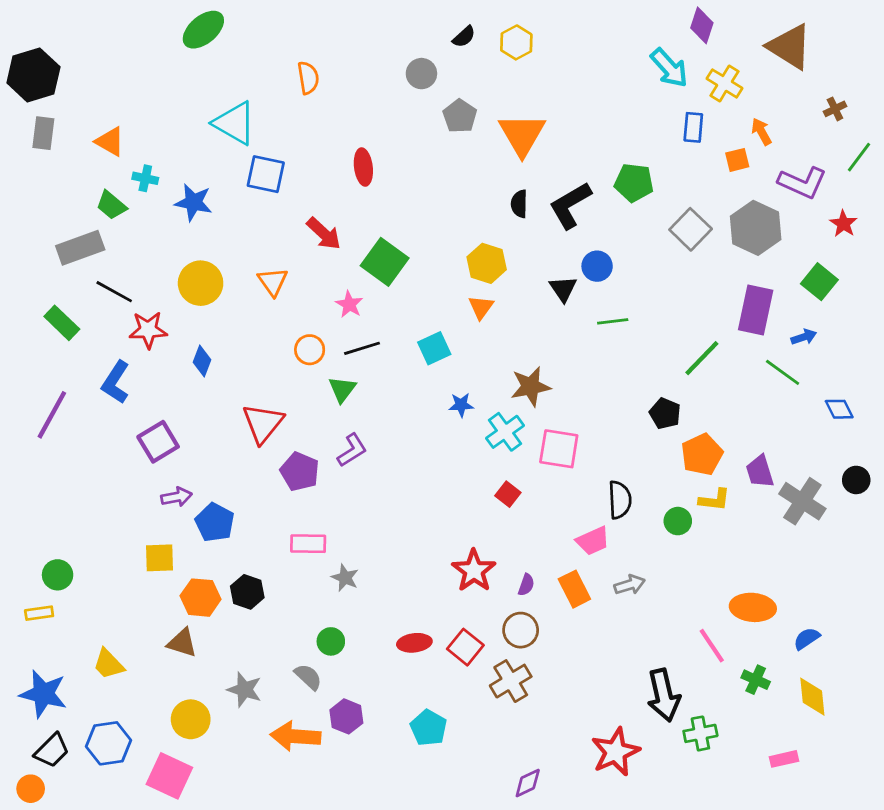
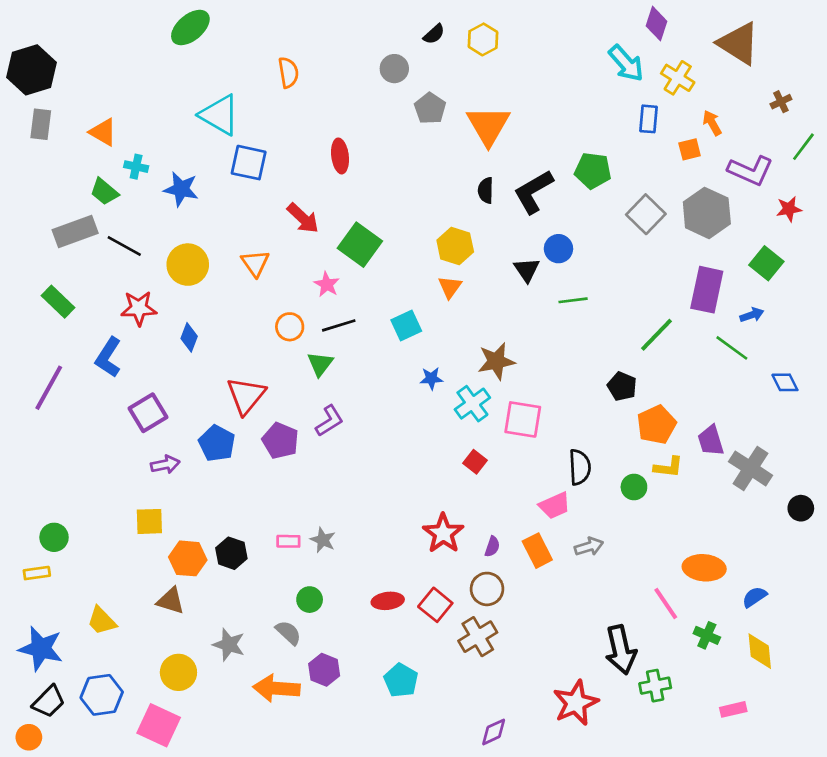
red star: (843, 224) -> (789, 209), turned 30
black line: (114, 292) -> (124, 246), moved
black circle: (856, 480) -> (801, 508), moved
blue pentagon: (215, 522) -> (217, 443), moved
pink rectangle: (308, 544) -> (288, 541), moved, size x0.7

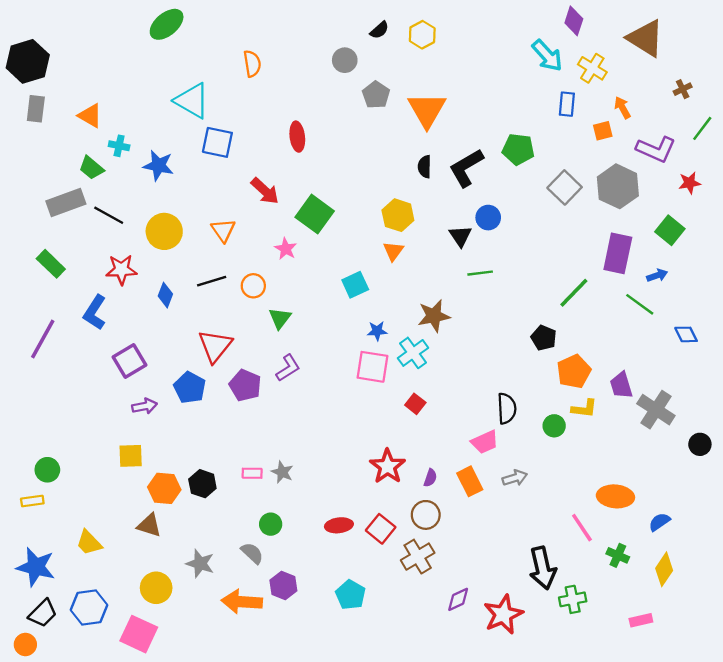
green line: (573, 300) -> (480, 273), moved
black line: (339, 325) -> (212, 281), moved
pink square: (523, 419) -> (372, 367), moved
yellow diamond: (760, 651) -> (664, 569), turned 40
purple diamond: (494, 732) -> (458, 599), moved

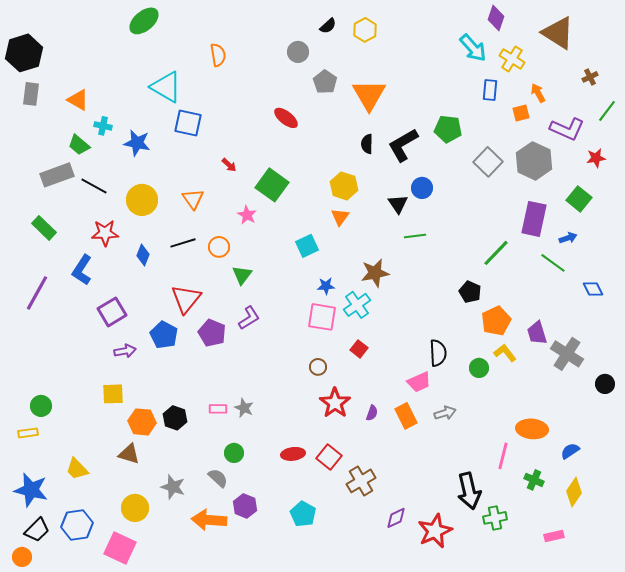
red ellipse: (297, 137) -> (286, 118), moved, turned -45
red arrow: (265, 191) -> (229, 165), size x0.6
yellow L-shape: (584, 408) -> (505, 353), turned -135
brown circle: (426, 515) -> (318, 367), moved, size x0.7
pink line: (582, 528) -> (503, 456), turned 48

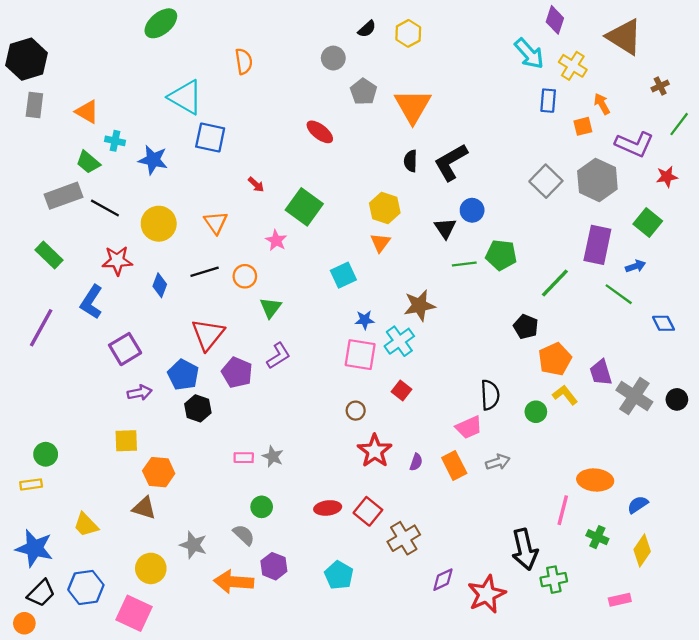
green pentagon: (448, 129) -> (501, 255), moved
black circle: (605, 384) -> (677, 399), moved
black hexagon: (175, 418) -> (198, 408), moved

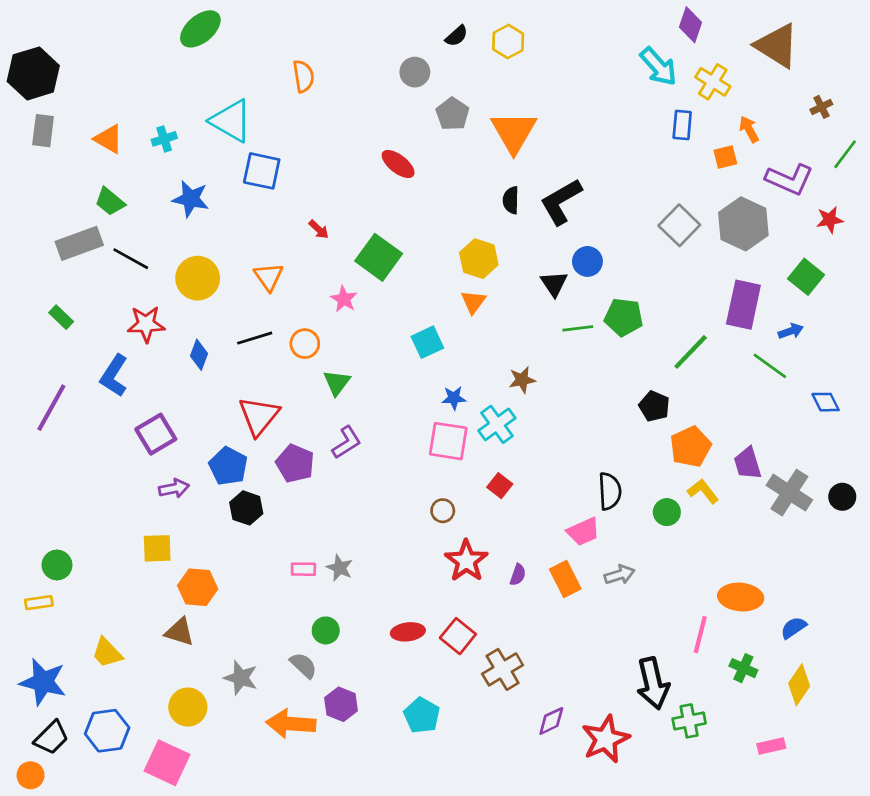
cyan cross: (115, 141) -> (164, 139), moved, turned -30
green rectangle: (49, 255) -> (61, 317), size x0.7
brown star: (419, 305) -> (522, 380), size x0.7

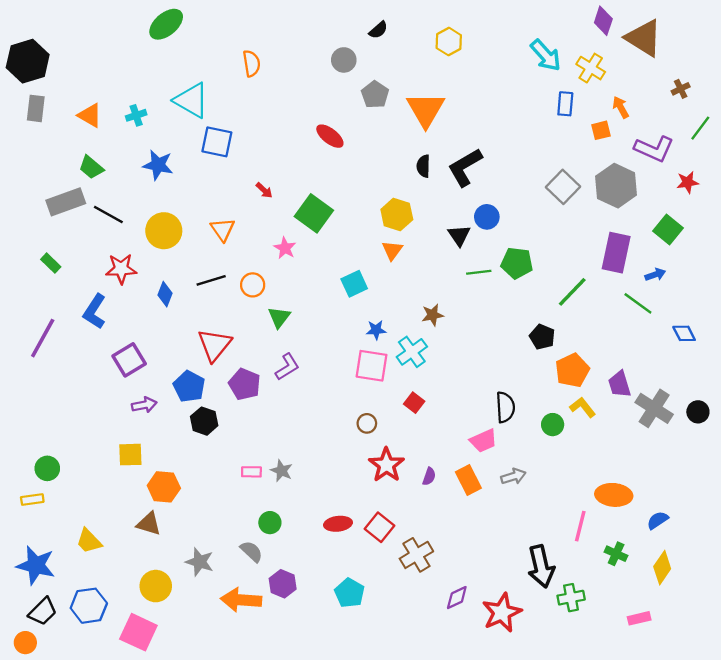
purple diamond: (691, 25) -> (603, 21), moved
yellow hexagon: (508, 41) -> (449, 42), moved

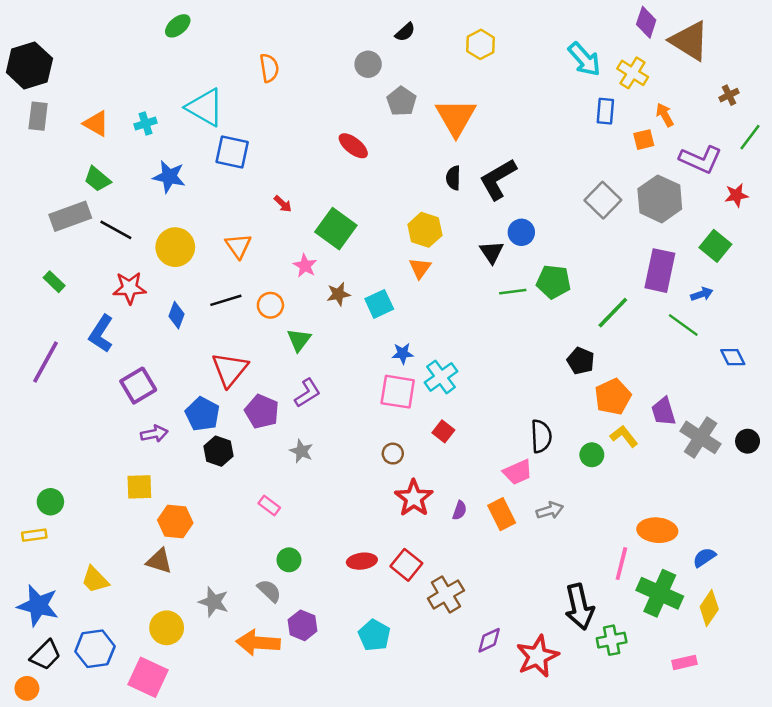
green ellipse: (166, 24) -> (178, 26), size x0.7
brown star: (433, 315) -> (338, 294), moved
gray star: (281, 471) -> (301, 451), moved
pink rectangle: (251, 472) -> (269, 505), turned 36
green cross: (616, 554) -> (660, 593), size x1.8

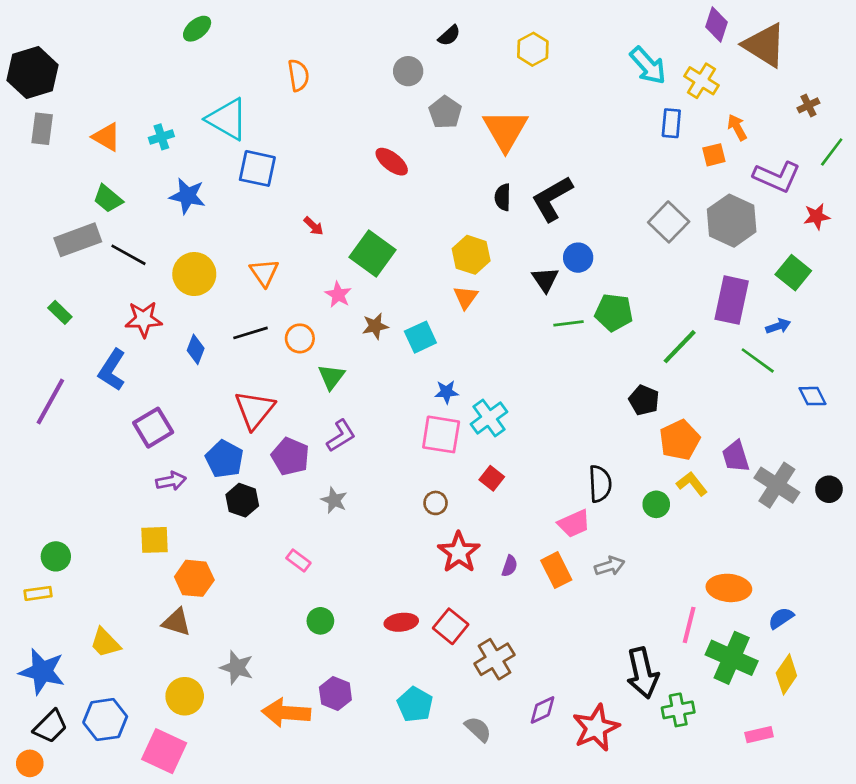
gray semicircle: (269, 591) -> (478, 729), moved

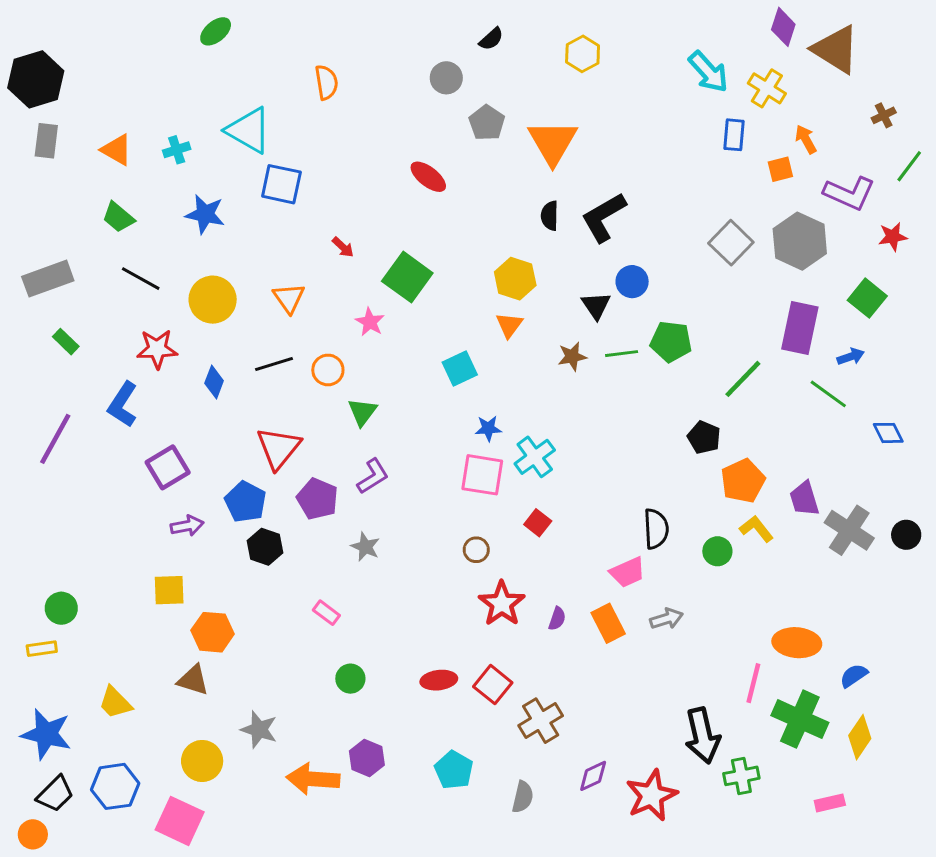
gray rectangle: (78, 240) -> (48, 279), moved
brown star: (375, 326) -> (572, 357), moved
gray semicircle: (478, 729) -> (523, 797), turned 60

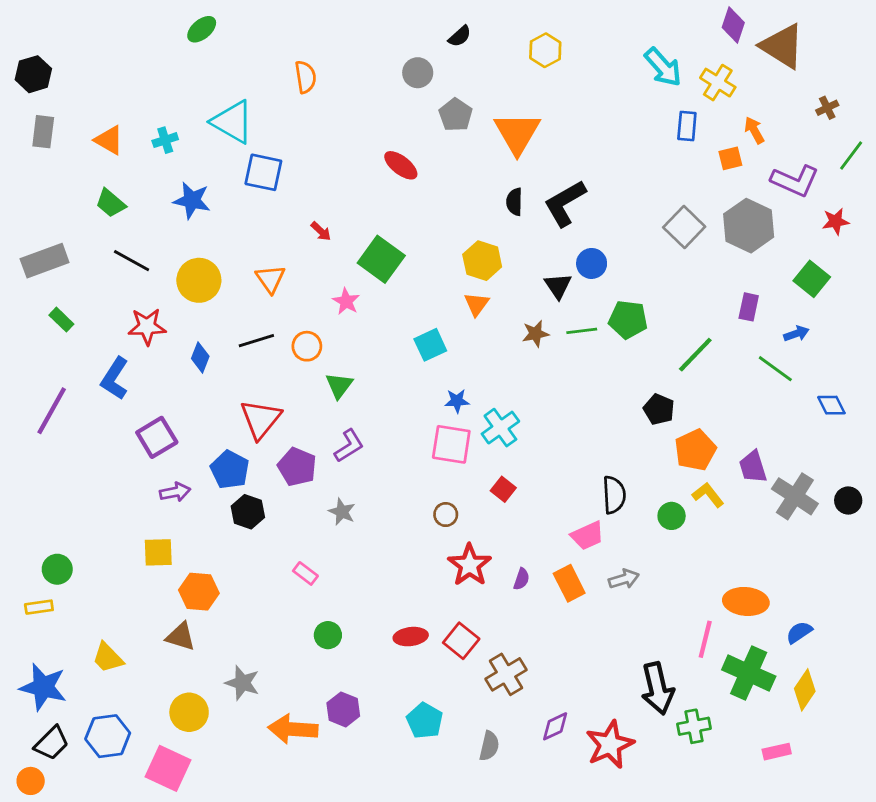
black hexagon: (36, 79) -> (33, 74), size x0.7
purple rectangle: (800, 328) -> (749, 307), size x0.6

